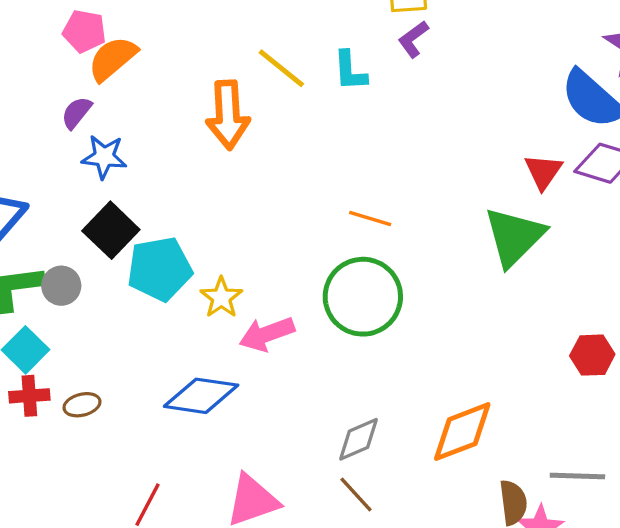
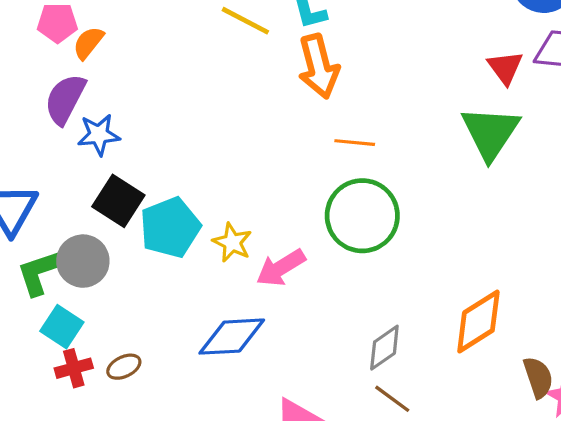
orange semicircle: (113, 59) -> (88, 43), size x0.7
purple semicircle: (77, 113) -> (65, 99), size x1.6
orange arrow: (228, 115) -> (319, 66), moved
gray circle: (61, 286) -> (83, 261), size x1.4

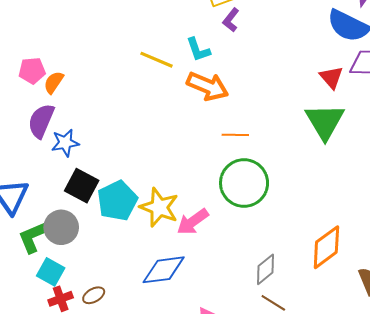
orange arrow: (319, 66) -> (208, 86), turned -48
yellow star: (232, 242) -> (159, 207), size x1.5

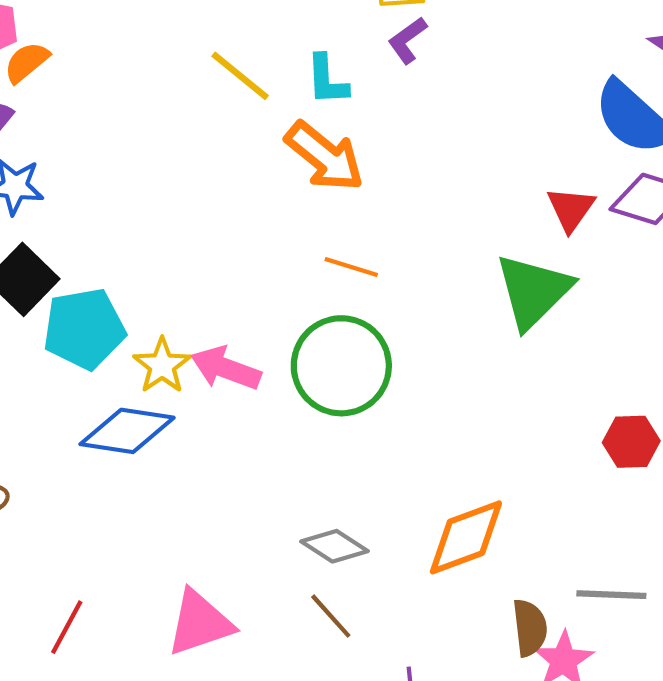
yellow star: (159, 207) -> (162, 366), size x0.7
pink arrow: (193, 222) -> (226, 368), moved, turned 40
gray diamond: (265, 269) -> (335, 546), turned 56
blue diamond: (164, 270) -> (127, 431), moved

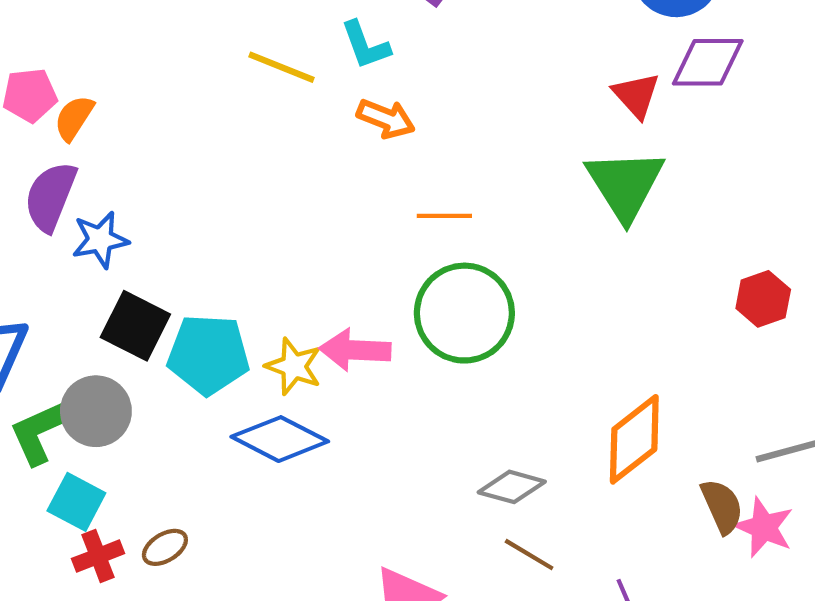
orange arrow: (325, 156) -> (386, 119), size x0.7
cyan pentagon: (84, 329) -> (208, 355), turned 30
blue diamond: (127, 431) -> (280, 439), turned 36

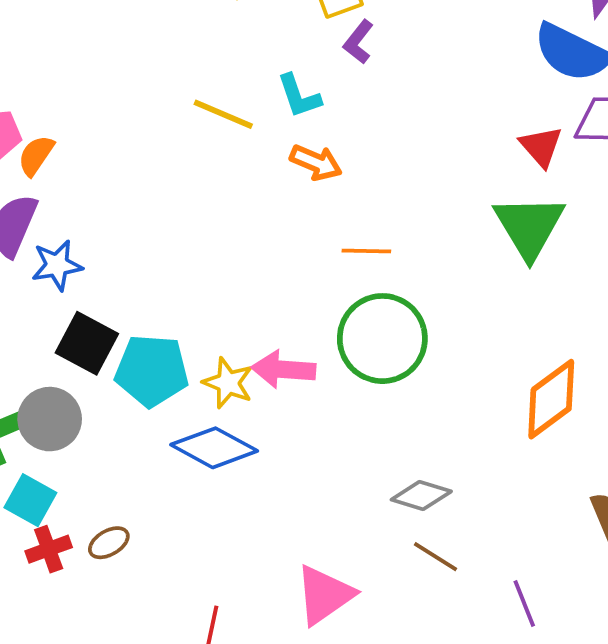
orange diamond: (634, 439) -> (551, 399), moved

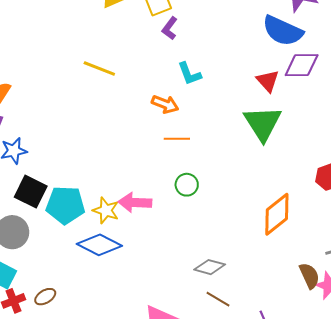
cyan L-shape: (299, 96) -> (189, 74), moved
orange arrow: (316, 162) -> (165, 104), moved
green circle: (382, 339) -> (187, 185), size x0.5

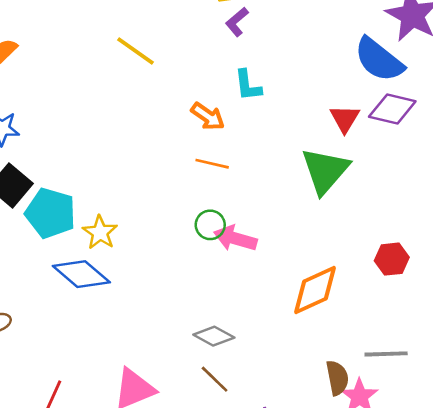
pink arrow: (135, 203) -> (235, 238), moved

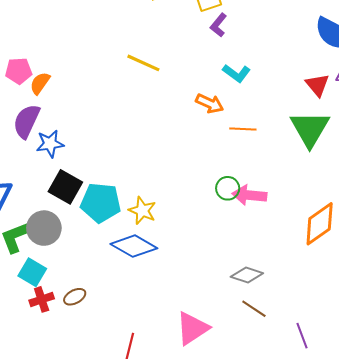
cyan L-shape: (248, 85) -> (237, 73), turned -36
orange line: (212, 164) -> (243, 129), moved

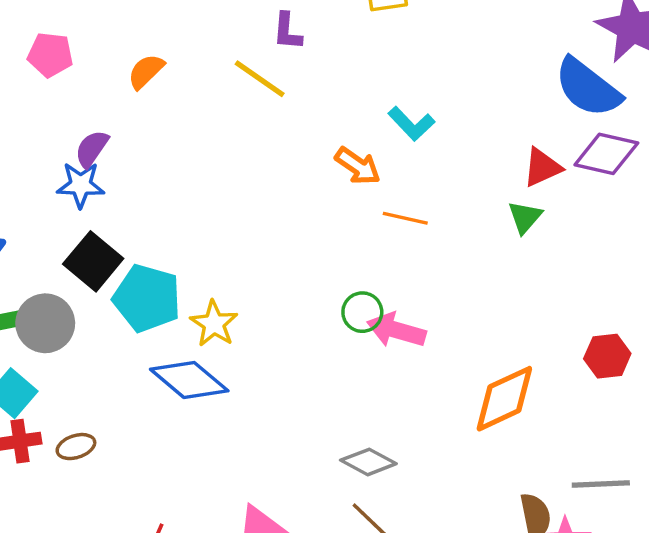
purple L-shape: (218, 25) -> (287, 31), moved, turned -45
orange semicircle: (40, 83) -> (146, 71), moved
red triangle: (317, 85) -> (542, 167), turned 35
purple semicircle: (26, 121) -> (92, 149), moved, size x0.7
green triangle: (310, 129) -> (525, 217), moved, size x0.5

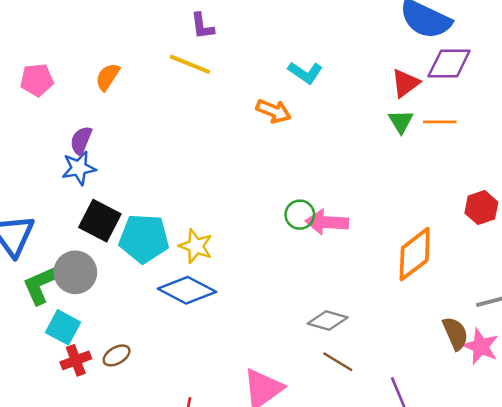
orange line: (405, 218) -> (440, 122), moved

